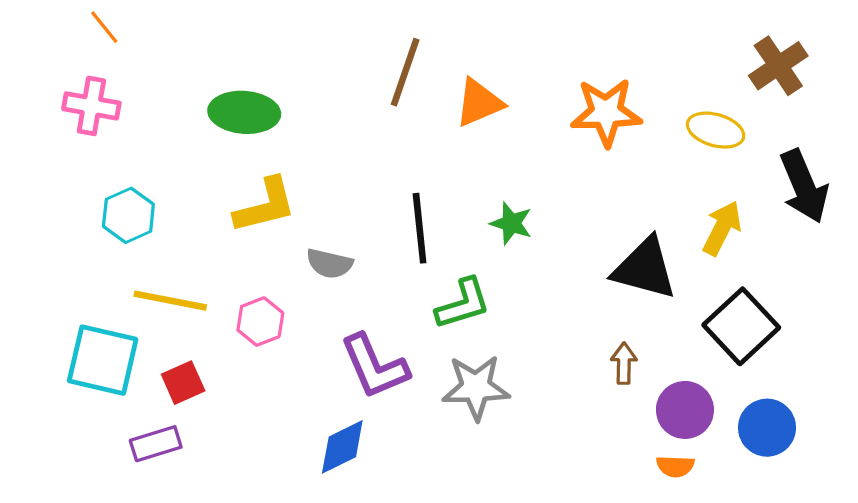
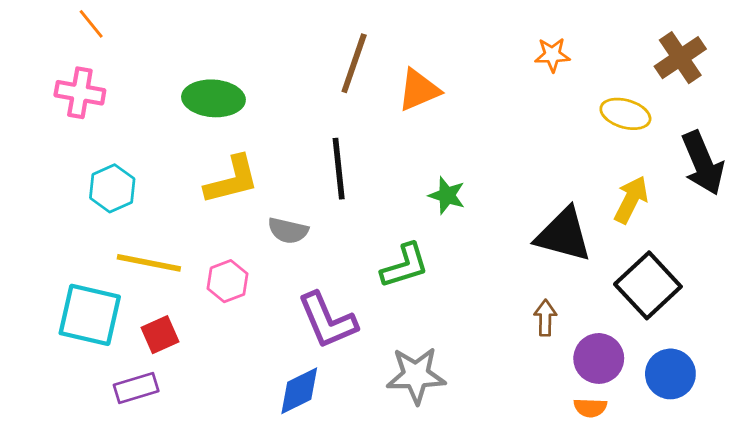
orange star: (606, 112) -> (552, 55), moved, size x0.6
black line: (420, 228) -> (339, 169), moved
gray star: (476, 387) -> (416, 375), moved

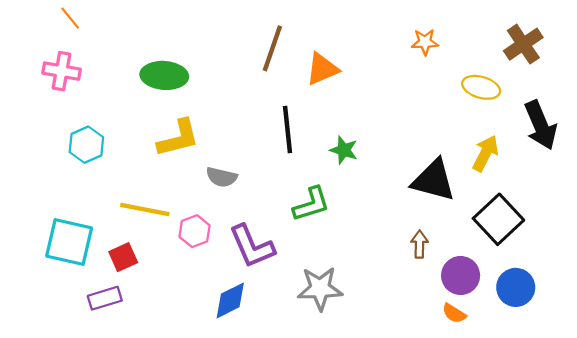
black line: (339, 169) -> (288, 130), moved
yellow line: (149, 263) -> (145, 210), moved
pink hexagon: (228, 281) -> (195, 231), moved
orange semicircle: (590, 408) -> (454, 313), turned 30

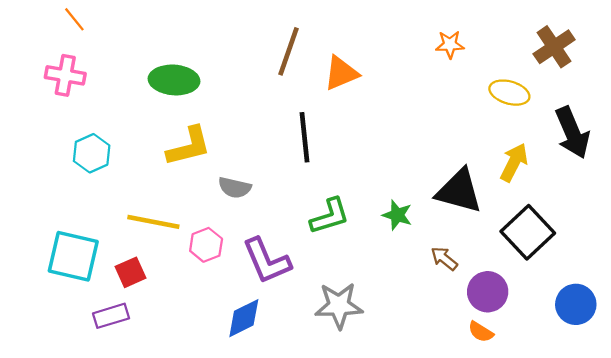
green star: (344, 150) -> (397, 215), moved
brown arrow: (419, 244) -> (444, 259), turned -52
blue circle: (516, 287) -> (576, 304), moved

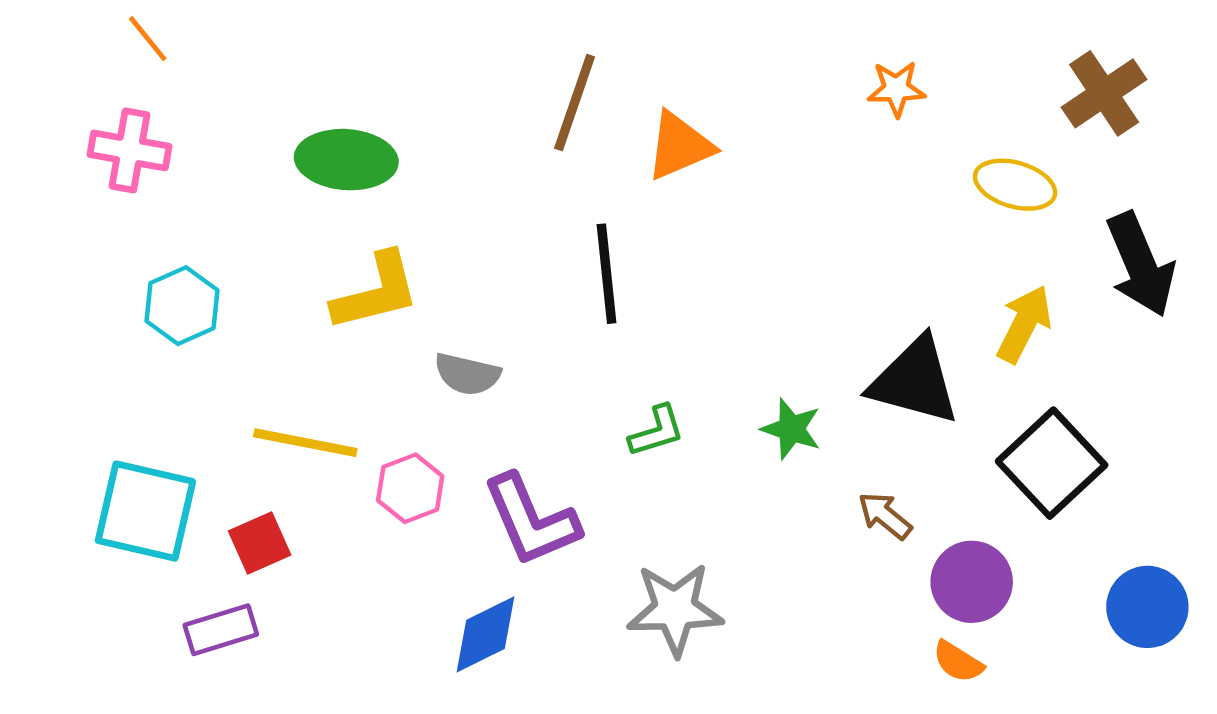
green L-shape: (330, 216) -> (657, 431), size x0.7

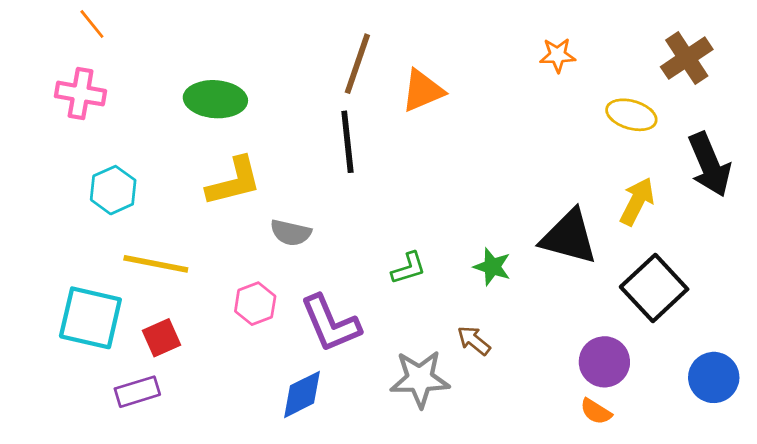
black line: (606, 274) -> (347, 142), moved
yellow line: (305, 443) -> (156, 264), moved
brown arrow: (885, 516) -> (474, 341), moved

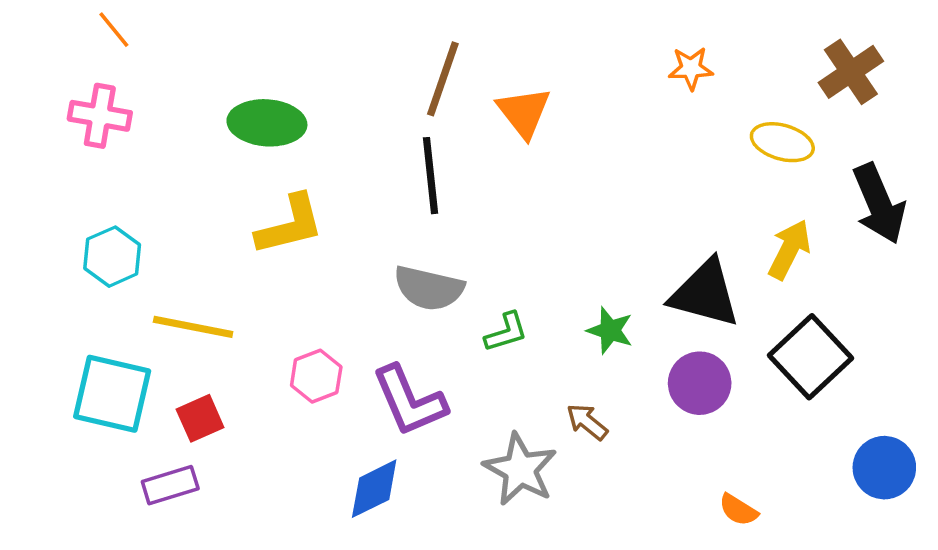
orange triangle: (423, 91) -> (524, 112), turned -45
cyan hexagon: (113, 190) -> (112, 257), moved
gray semicircle: (291, 233) -> (429, 288), moved, size x1.4
purple circle: (604, 362) -> (700, 383), moved
gray star: (420, 379) -> (520, 469), turned 30

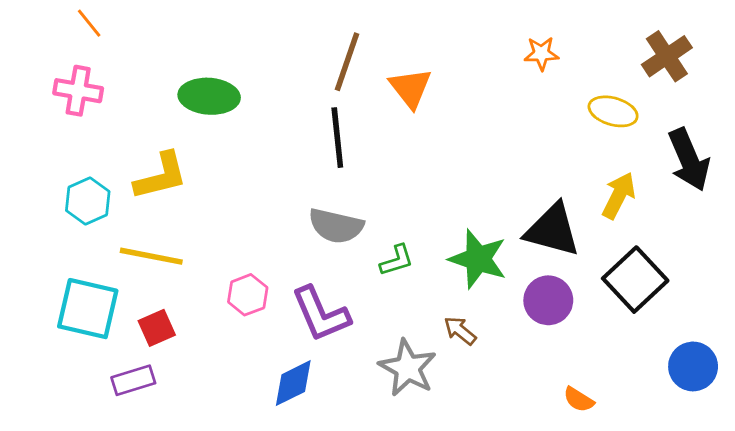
yellow L-shape: (290, 225) -> (161, 176), moved
green star: (610, 330) -> (478, 259), size x1.6

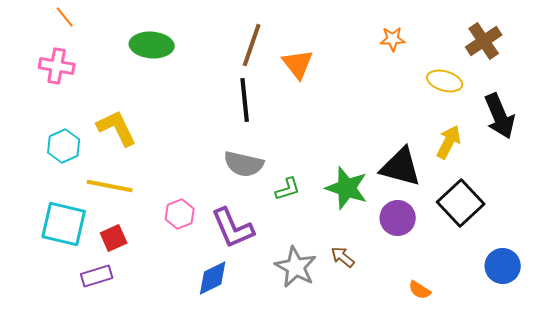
green ellipse: (209, 96) -> (152, 45), moved
yellow L-shape: (161, 176) -> (117, 128), turned -102
brown arrow: (460, 331) -> (343, 257), moved

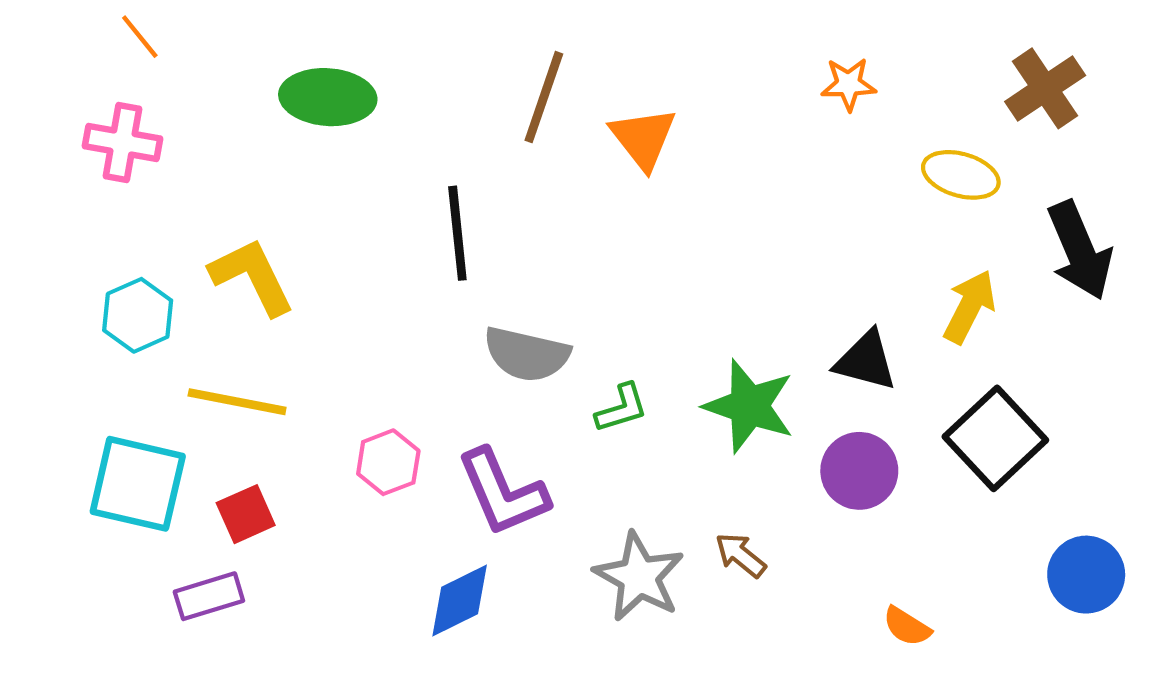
black line: (245, 100) -> (457, 233), moved
black triangle: (401, 167) -> (866, 361), size x0.7

